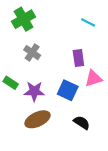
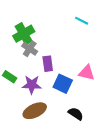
green cross: (24, 19) -> (24, 34), moved
purple rectangle: (78, 58) -> (48, 64), moved
pink triangle: (94, 78) -> (87, 73), turned 30

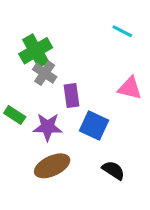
pink triangle: (87, 73) -> (130, 88), moved

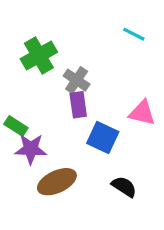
gray cross: (45, 73) -> (77, 80), moved
pink triangle: (130, 88) -> (142, 113), moved
purple star: (48, 127) -> (31, 149), moved

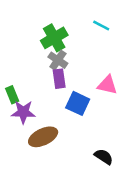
green cross: (39, 56) -> (54, 38), moved
green rectangle: (16, 126) -> (12, 95), turned 35
black semicircle: (124, 187) -> (104, 157), moved

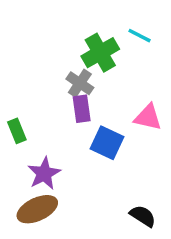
green cross: (54, 38) -> (100, 53), moved
purple star: (23, 112) -> (44, 173), moved, turned -30
brown ellipse: (43, 137) -> (37, 209), moved

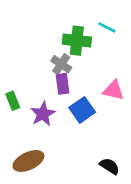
green cross: (100, 53) -> (77, 41), turned 36
blue square: (107, 143) -> (82, 110), turned 30
purple star: (44, 173) -> (43, 114), moved

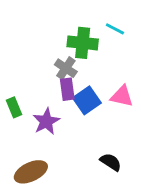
blue square: (82, 110) -> (87, 100), moved
black semicircle: (110, 166) -> (111, 162), moved

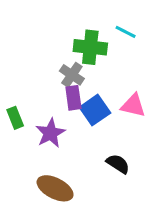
black semicircle: (111, 162) -> (118, 164), moved
brown ellipse: (31, 172) -> (55, 188), moved, turned 52

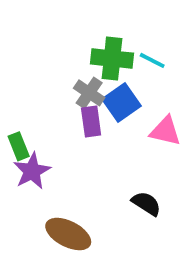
cyan line: (126, 32) -> (152, 60), moved
blue square: (95, 110) -> (122, 102), moved
purple star: (50, 133) -> (32, 171), moved

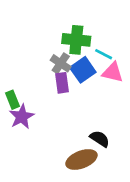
cyan line: (152, 60) -> (104, 54), moved
pink triangle: (165, 131) -> (113, 72), moved
brown ellipse: (68, 234) -> (81, 160), moved, turned -48

